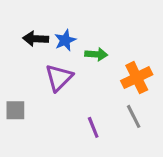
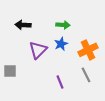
blue star: (65, 40) -> (61, 44), moved
green arrow: (96, 54) -> (63, 25), moved

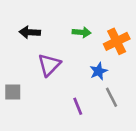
blue star: (61, 44) -> (99, 71), moved
orange cross: (88, 50) -> (117, 41), moved

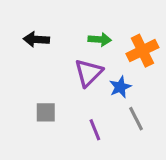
purple triangle: (49, 65) -> (89, 73), moved
gray square: (13, 92) -> (46, 112), moved

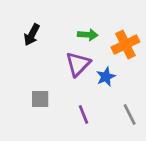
black arrow: (36, 39) -> (32, 35), turned -65
gray line: (136, 119) -> (130, 114), moved

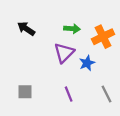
black arrow: (32, 35) -> (26, 29), turned 96
gray square: (40, 99) -> (25, 92), moved

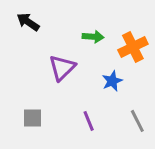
black arrow: (26, 29) -> (28, 22), moved
purple triangle: (64, 53) -> (62, 68), moved

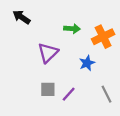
gray square: (32, 118) -> (48, 89), moved
purple line: (89, 121) -> (69, 94), turned 63

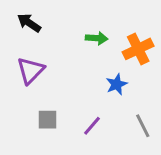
purple triangle: (48, 53) -> (31, 70), moved
gray square: (48, 89) -> (47, 120), moved

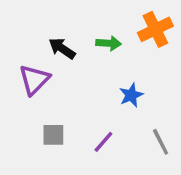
black arrow: (29, 23) -> (62, 48), moved
orange cross: (138, 49) -> (155, 29), moved

